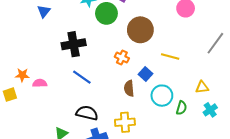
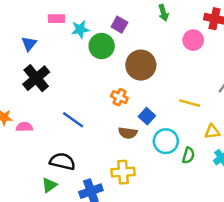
black cross: (74, 44) -> (36, 78), moved, turned -30
yellow line: (170, 57) -> (190, 103), moved
brown semicircle: (129, 88) -> (128, 133), turned -77
black semicircle: (87, 113) -> (62, 161), moved

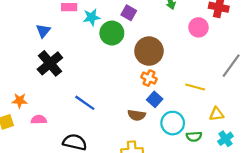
orange cross: (119, 97) -> (149, 78), moved
pink semicircle: (24, 127) -> (39, 120), moved
green semicircle: (188, 155) -> (194, 137), turned 70

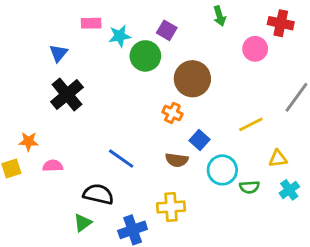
orange cross: (149, 78) -> (172, 113), moved
yellow line: (195, 87) -> (251, 124), turned -42
blue line: (85, 103) -> (121, 159), moved

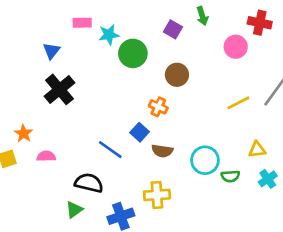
purple square: (167, 30) -> (173, 29), moved
brown circle: (192, 79) -> (177, 75), size x0.7
yellow line: (251, 124) -> (238, 103), moved
blue square: (200, 140) -> (140, 132), moved
orange star: (28, 141) -> (23, 134), turned 30

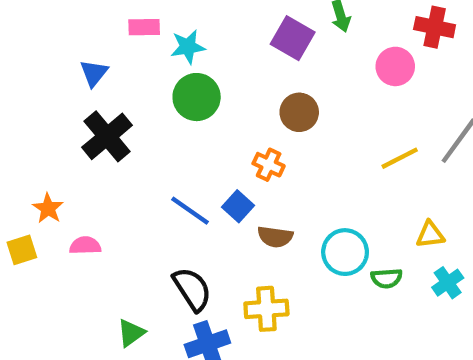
purple square: (173, 29) -> (293, 38), size x1.4
green circle: (133, 53) -> (197, 97), moved
blue line: (110, 150) -> (190, 211), moved
black semicircle: (89, 183) -> (192, 289), moved, turned 44

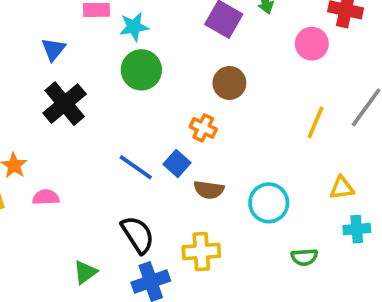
yellow line: (400, 158) -> (316, 122), turned -40
green semicircle: (387, 278) -> (304, 257), moved
cyan cross: (448, 283) -> (357, 229), turned 30

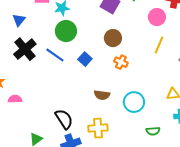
yellow line: (316, 122) -> (159, 45), moved
orange cross: (203, 128) -> (121, 62), moved
blue square: (177, 164) -> (85, 59), moved
blue line: (136, 167) -> (55, 55), moved

